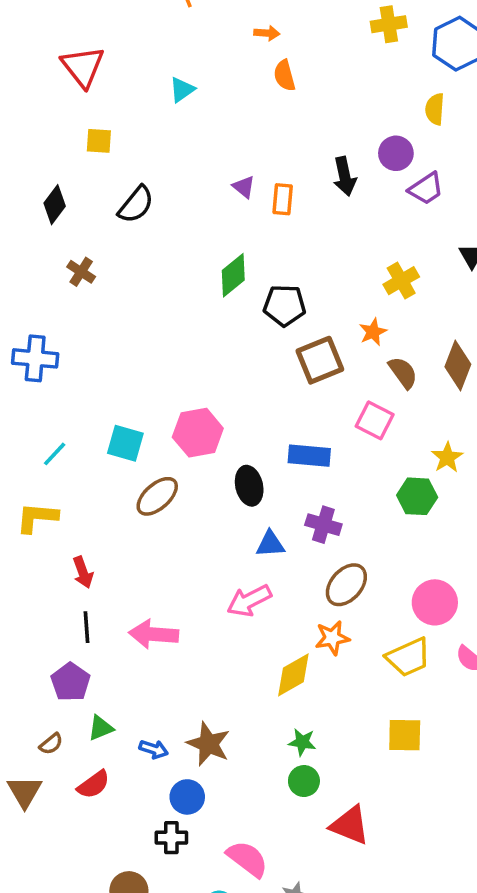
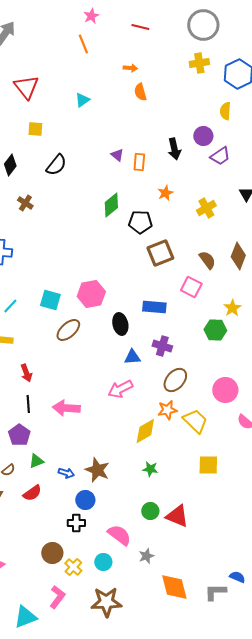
orange star: (373, 332) -> (165, 193), moved
yellow trapezoid: (408, 657) -> (195, 421), moved, turned -112
green circle: (304, 781) -> (150, 511), moved

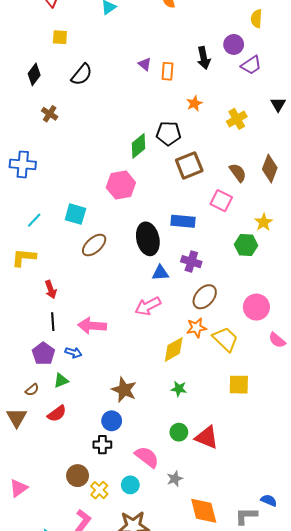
green diamond: (111, 205) -> (139, 146), moved
pink hexagon: (91, 294) -> (121, 185), moved
black ellipse: (120, 324) -> (148, 239), size x1.4
blue arrow: (66, 473) -> (73, 353), moved

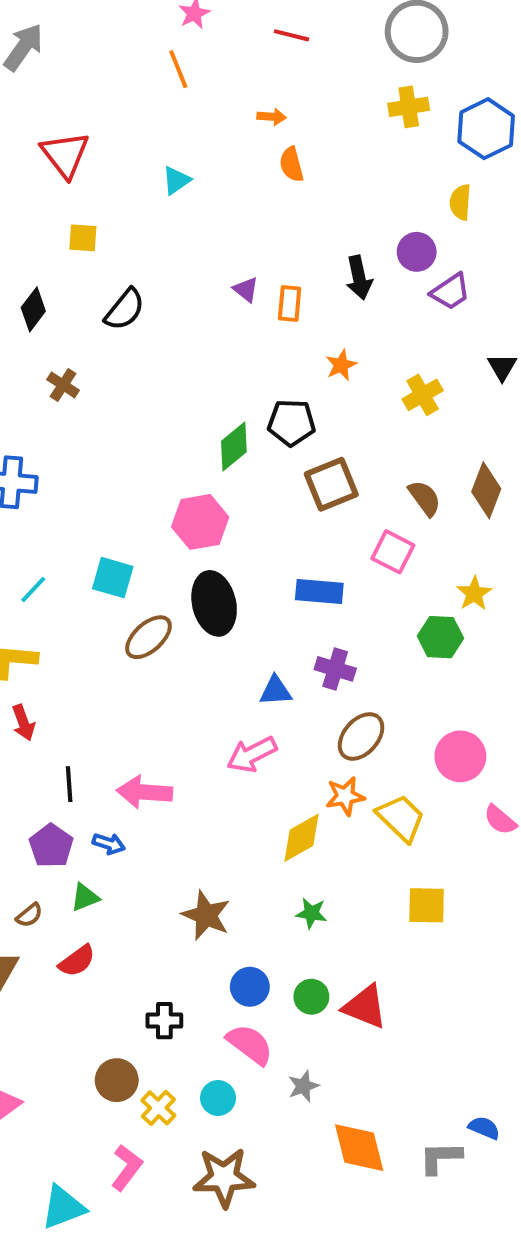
black ellipse: (148, 239) -> (214, 603), moved
red arrow: (51, 289) -> (23, 723), moved
blue circle: (112, 421) -> (250, 987), moved

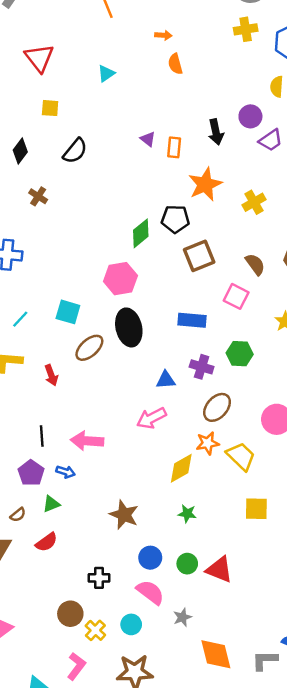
orange star: (341, 365) -> (205, 184), size x1.8
green hexagon: (440, 637) -> (240, 354), moved
red arrow: (23, 723) -> (51, 375), moved

